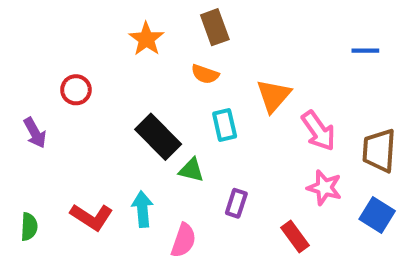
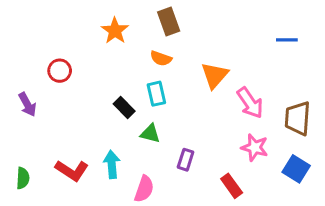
cyan rectangle: (225, 125) -> (156, 94), moved
black rectangle: (158, 137) -> (124, 107), size x0.6

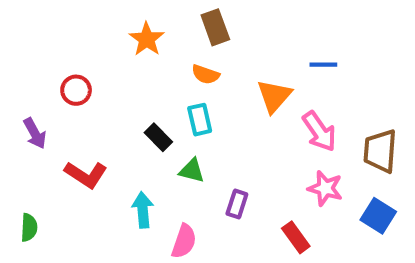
blue line: (287, 40) -> (323, 65), moved
red L-shape: (72, 170) -> (86, 175), moved

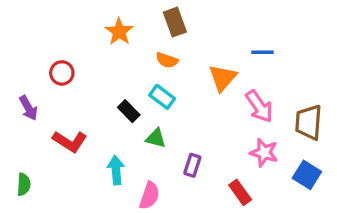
cyan rectangle: (200, 120) -> (162, 97), turned -40

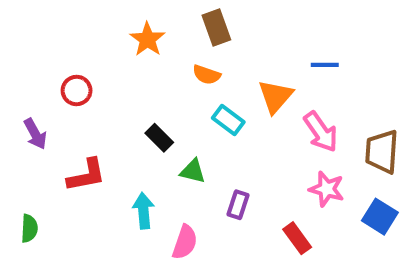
cyan rectangle: (162, 97) -> (228, 120), moved
red L-shape: (70, 141) -> (86, 175), turned -44

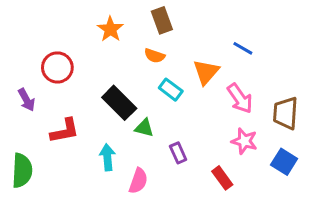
blue line: (325, 65) -> (243, 48), turned 30
red circle: (77, 90) -> (57, 67), size x1.4
black rectangle: (159, 138) -> (119, 103), size x1.6
purple rectangle: (238, 205) -> (178, 153), turned -42
green semicircle: (29, 228) -> (22, 171), size x1.6

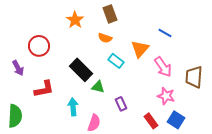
blue square: (284, 162) -> (176, 120), moved

